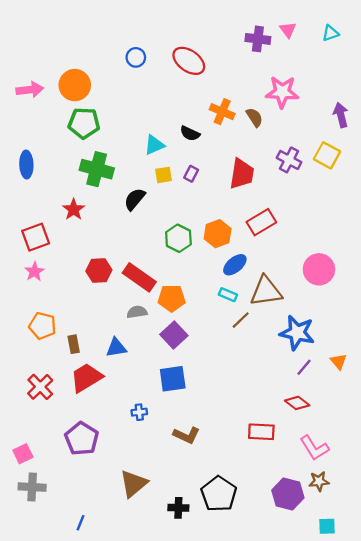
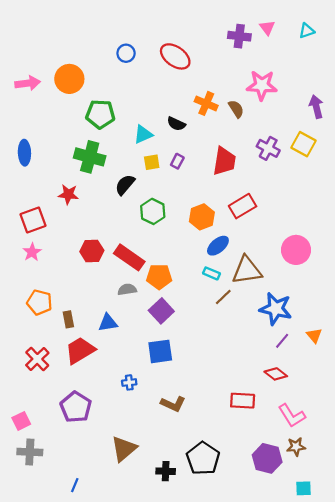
green pentagon: (84, 123) -> (100, 114), moved
red star: (74, 209) -> (68, 194), turned -30
green hexagon: (178, 238) -> (153, 211), moved

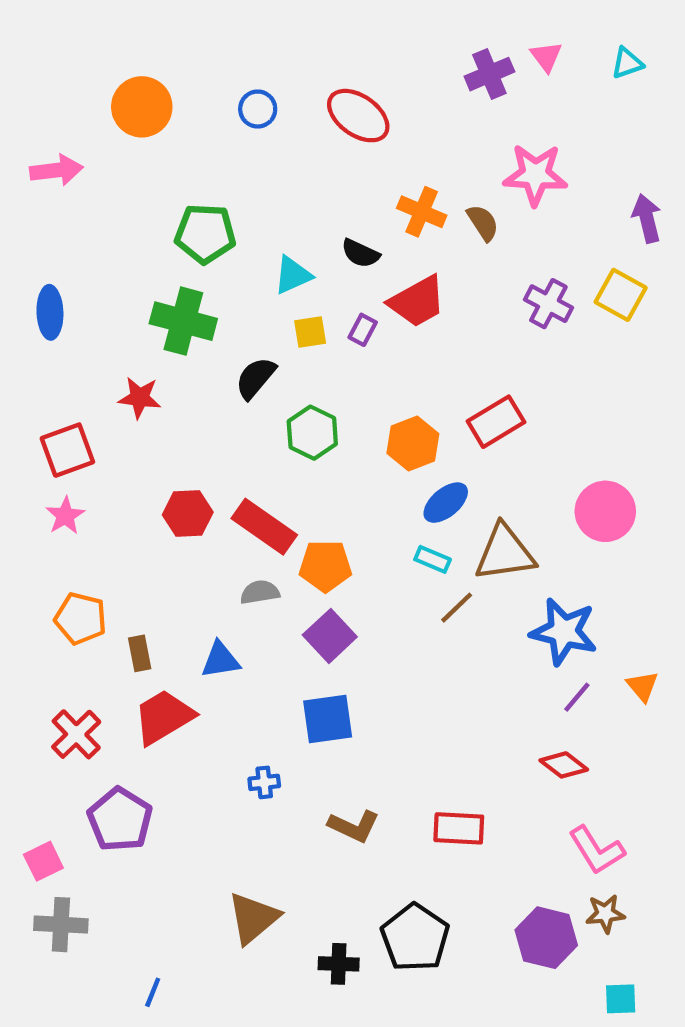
purple cross: (239, 36) -> (489, 74), turned -30
orange circle: (69, 79) -> (142, 107), moved
red trapezoid: (224, 161) -> (417, 301), moved, turned 52
red rectangle: (243, 401) -> (459, 828), moved
purple pentagon: (76, 407) -> (120, 820), moved

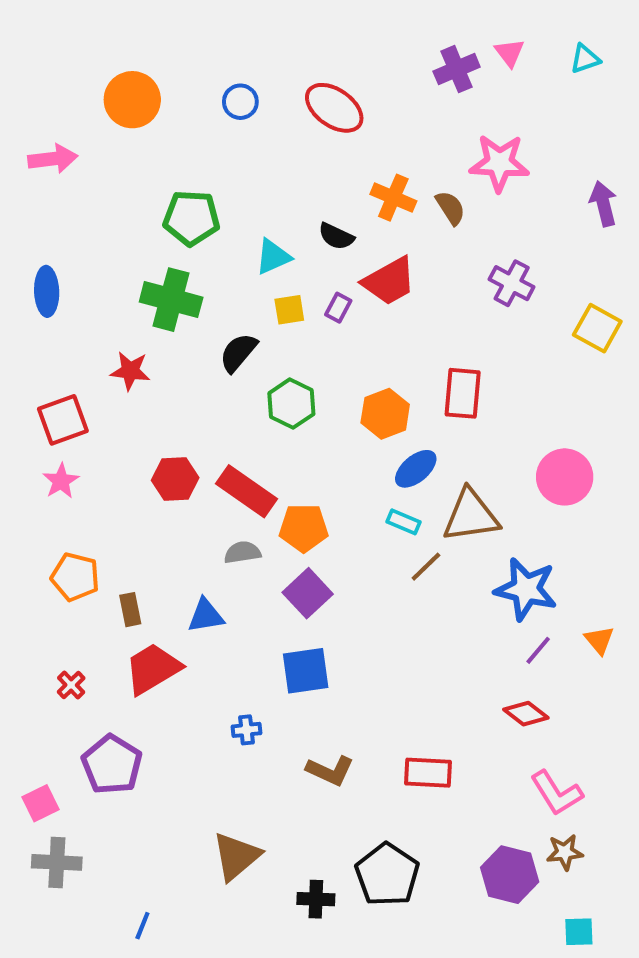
yellow square: (621, 295) -> (597, 328), moved
red rectangle: (496, 422) -> (463, 393), turned -54
red cross: (76, 734) -> (71, 685), size x0.6

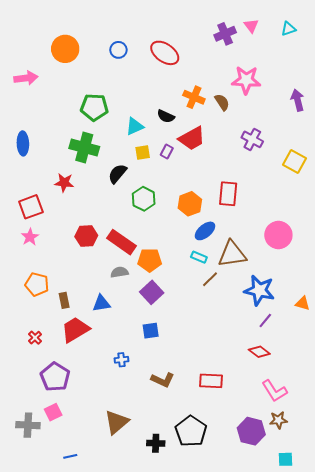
orange triangle: (599, 640) -> (303, 303), moved, turned -35
blue square: (306, 671) -> (151, 331), size x0.7
pink square: (41, 803) -> (53, 412), moved
blue line: (142, 926) -> (70, 456), turned 56

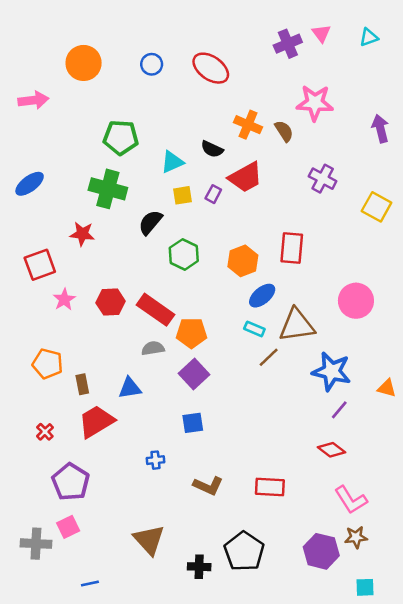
blue ellipse: (23, 143) -> (30, 184), turned 55
pink star: (30, 237) -> (64, 299), moved
brown triangle: (116, 422) -> (149, 540), turned -32

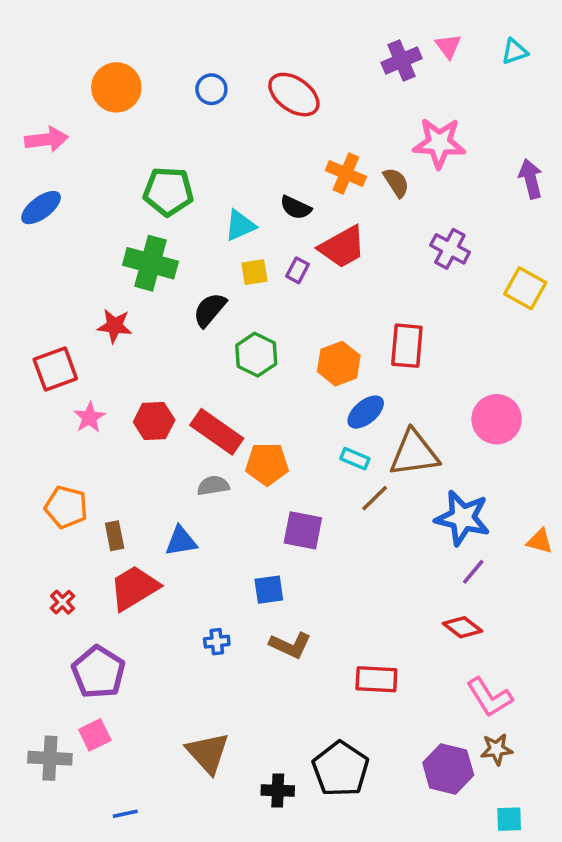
blue ellipse: (30, 184) -> (41, 208), moved
purple square: (194, 374) -> (303, 530), moved, turned -36
brown L-shape: (208, 486) -> (290, 645), moved

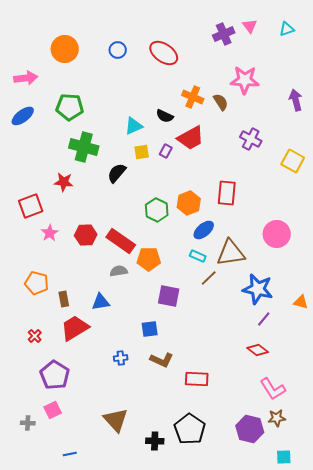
green pentagon: (168, 191) -> (70, 107), moved
green hexagon: (256, 355) -> (157, 210), moved
red rectangle: (376, 679) -> (197, 379), moved
gray cross: (50, 758) -> (28, 423), size x0.6

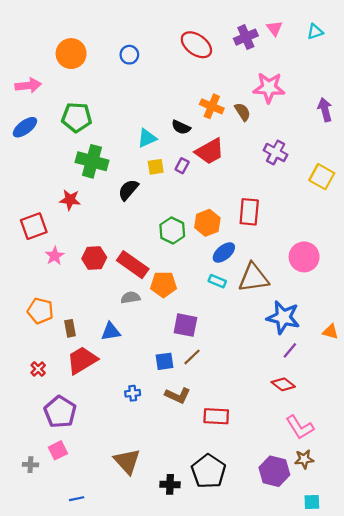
red ellipse: (164, 53) -> (196, 45), moved
brown line: (209, 278) -> (192, 357), moved

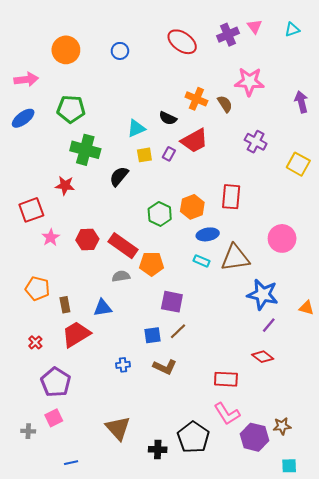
blue ellipse: (224, 253) -> (208, 234), turned 30
red rectangle: (216, 416) -> (226, 379), moved
pink L-shape: (300, 427) -> (227, 414), moved

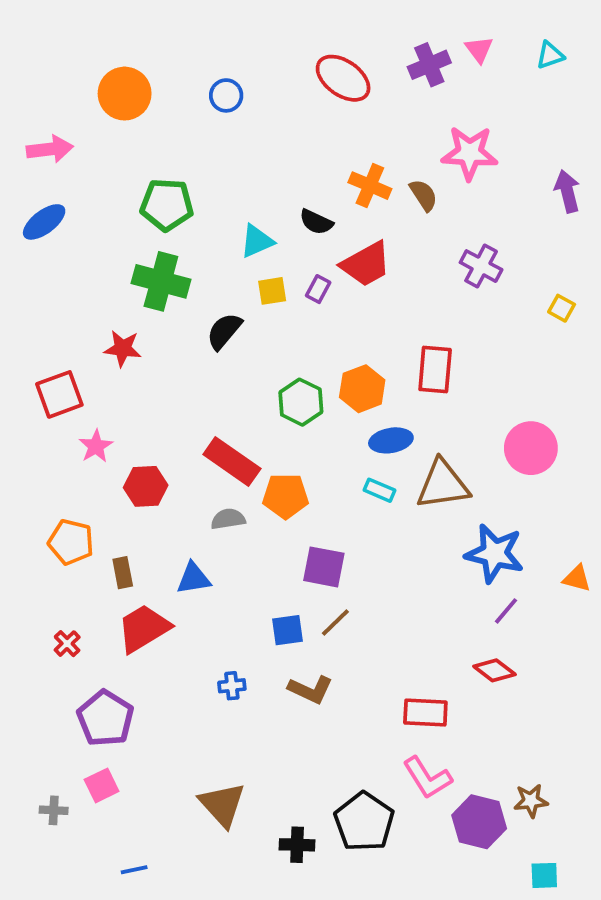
green pentagon: (71, 109) -> (167, 205), moved
yellow square: (298, 164) -> (562, 308), size x0.6
red hexagon: (87, 240) -> (146, 486), moved

